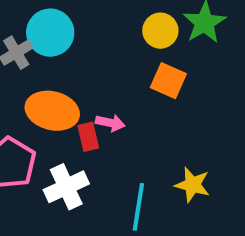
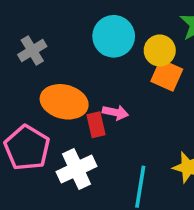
yellow circle: (160, 31) -> (160, 50), moved
cyan circle: (50, 33) -> (114, 36), moved

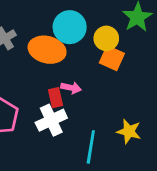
orange ellipse: (64, 102) -> (47, 50), moved
white cross: (77, 169) -> (51, 120), moved

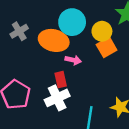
orange square: (112, 58) -> (107, 47), turned 36
pink arrow: (71, 88) -> (73, 60), moved

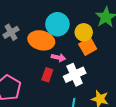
red rectangle: (61, 80) -> (47, 75), turned 32
white cross: (57, 98) -> (75, 75), moved

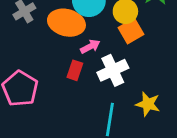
pink arrow: (58, 58) -> (90, 46), turned -40

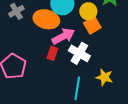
pink arrow: (90, 46) -> (63, 36), size x1.6
white cross: (113, 70) -> (79, 53), turned -35

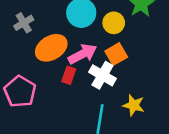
orange ellipse: (46, 19) -> (51, 48), moved, turned -45
orange square: (92, 25) -> (116, 54), moved

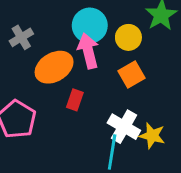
pink arrow: (82, 54) -> (88, 51), moved, turned -76
white cross: (102, 75) -> (124, 127), moved

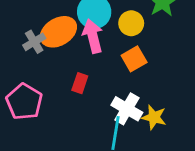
gray cross: (21, 37) -> (34, 42), moved
orange ellipse: (54, 67) -> (58, 32), moved

